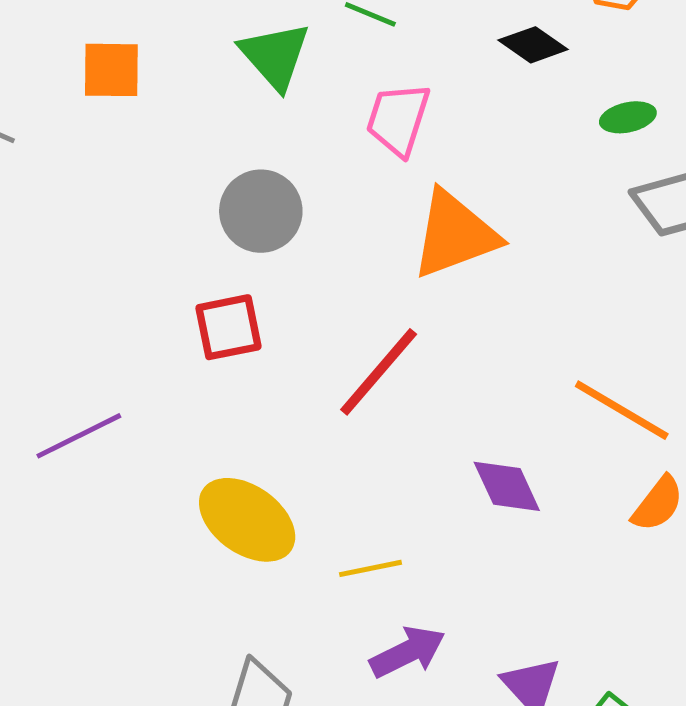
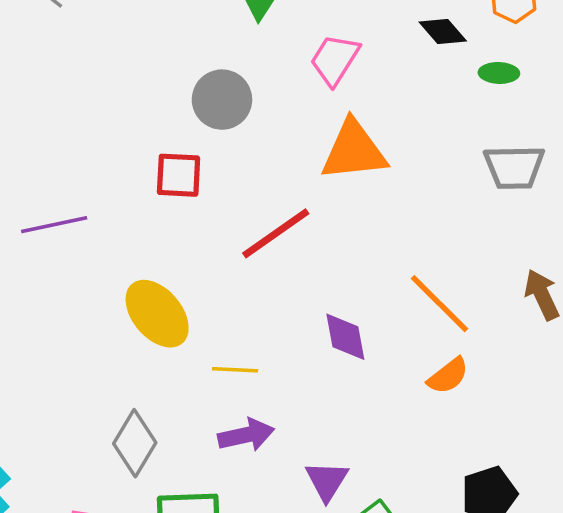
green ellipse: (628, 117) -> (499, 73), moved

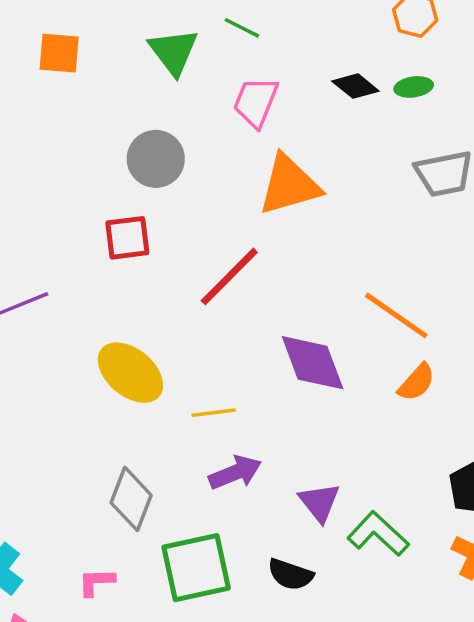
black diamond: (443, 32) -> (355, 86), moved
purple diamond: (345, 337) -> (313, 363), size x1.4

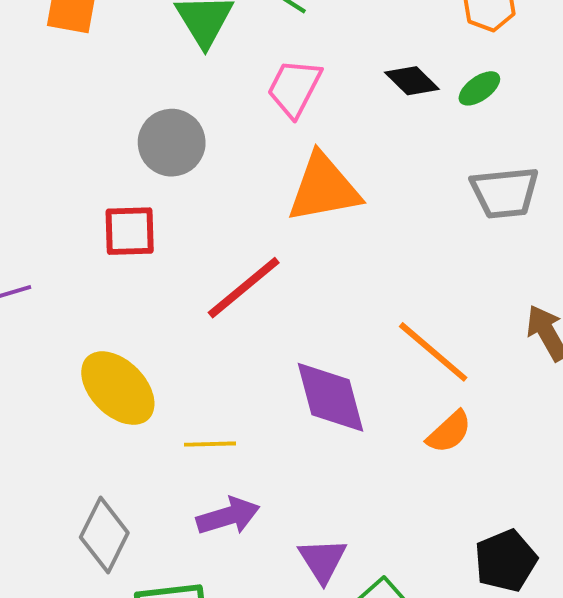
green ellipse: (414, 87) -> (479, 88), turned -33

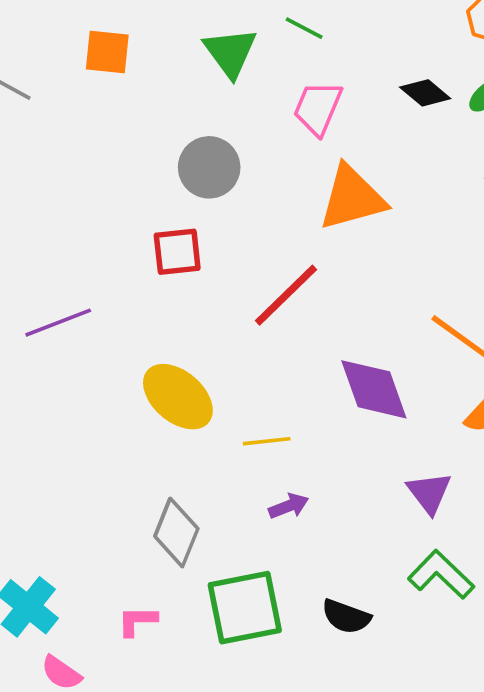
purple arrow: (228, 516) -> (289, 506), size x0.7
purple triangle: (323, 560) -> (429, 493), moved

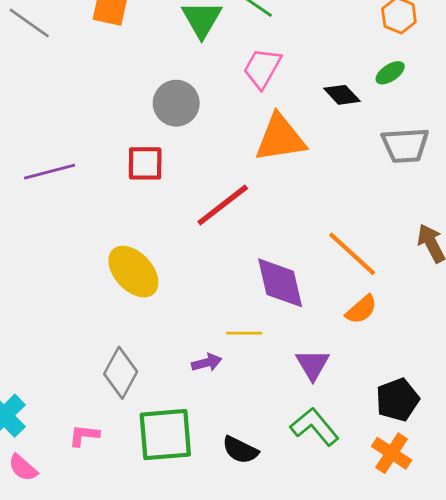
black diamond: (425, 93) -> (342, 95), moved
purple line: (58, 323) -> (50, 172), moved
yellow line: (267, 441) -> (244, 333), moved

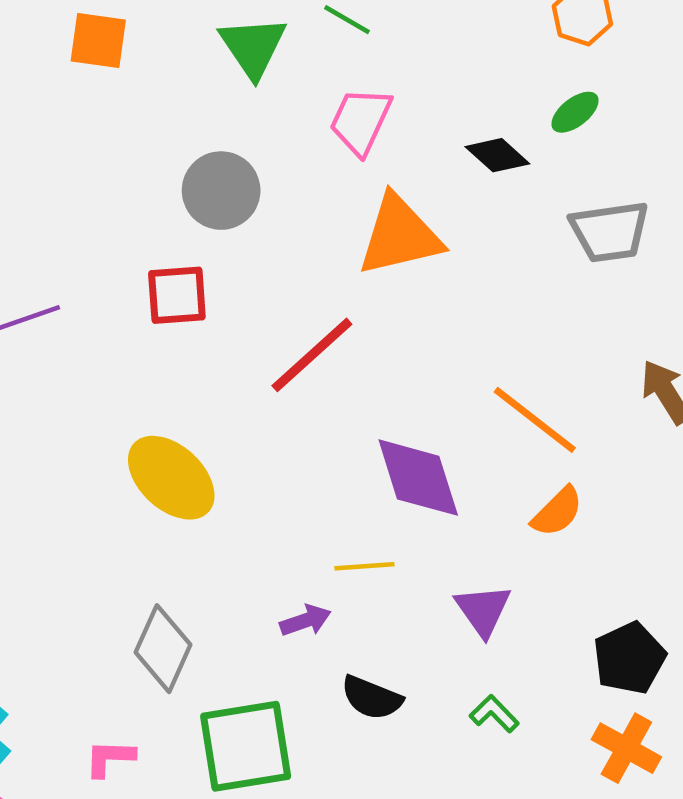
green L-shape: (315, 427) -> (494, 714), size x0.6
black semicircle: (240, 450) -> (372, 698), moved

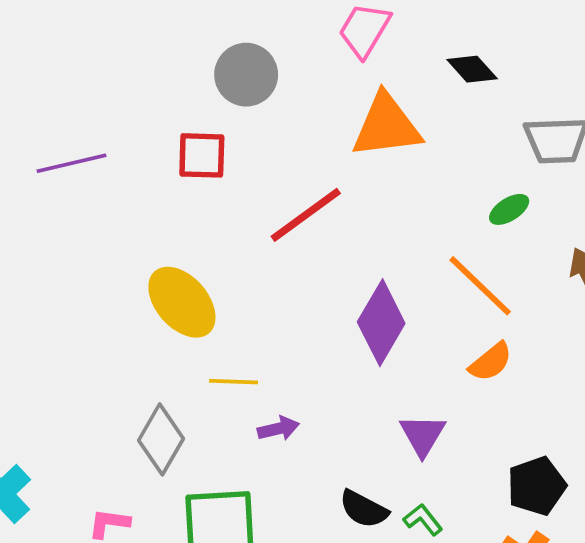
green ellipse: (575, 112) -> (509, 209), moved
purple diamond: (418, 478) -> (381, 323), turned 42
yellow line: (364, 566) -> (234, 382), moved
black semicircle: (372, 698) -> (364, 509), moved

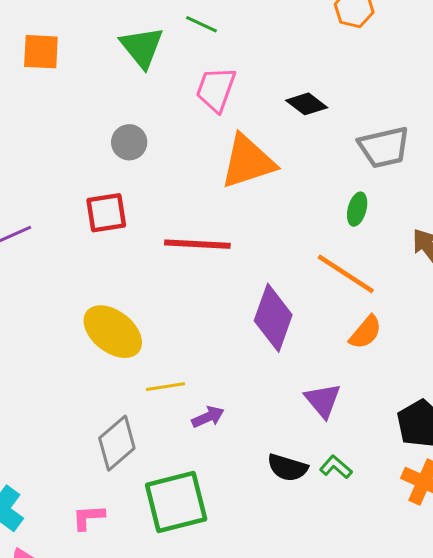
gray circle: (246, 75) -> (129, 142), size x0.7
green ellipse: (509, 209) -> (357, 209), turned -32
red line: (306, 215) -> (197, 244), turned 50
gray diamond: (161, 439) -> (117, 443), turned 30

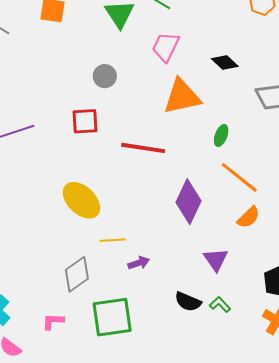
green ellipse: (357, 209) -> (221, 136), moved

